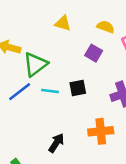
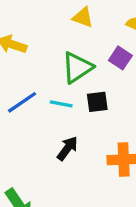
green triangle: (35, 64) -> (77, 68), moved
black arrow: (56, 143) -> (67, 148), moved

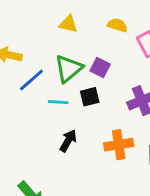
purple square: (120, 58) -> (100, 68), moved
blue line: (22, 102) -> (31, 80), moved

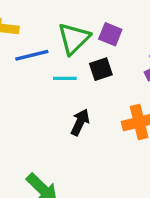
blue line: (31, 80) -> (32, 55), turned 32

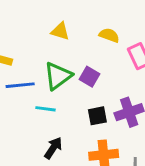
black square: (101, 69) -> (97, 116), moved

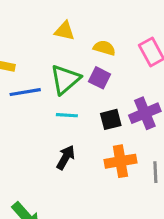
yellow semicircle: (109, 35) -> (104, 48), moved
cyan line: (46, 109) -> (67, 115), moved

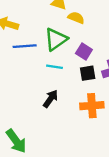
yellow semicircle: (104, 48) -> (76, 18), moved
purple square: (99, 78) -> (84, 52), moved

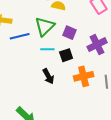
black square: (88, 73) -> (66, 55), moved
black arrow: (51, 99) -> (48, 76), turned 126

